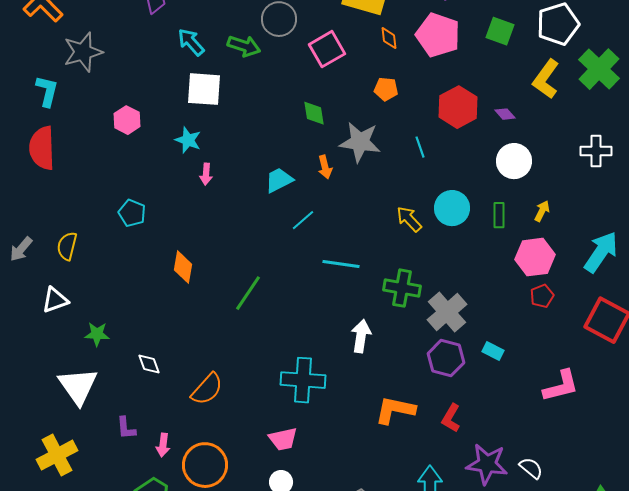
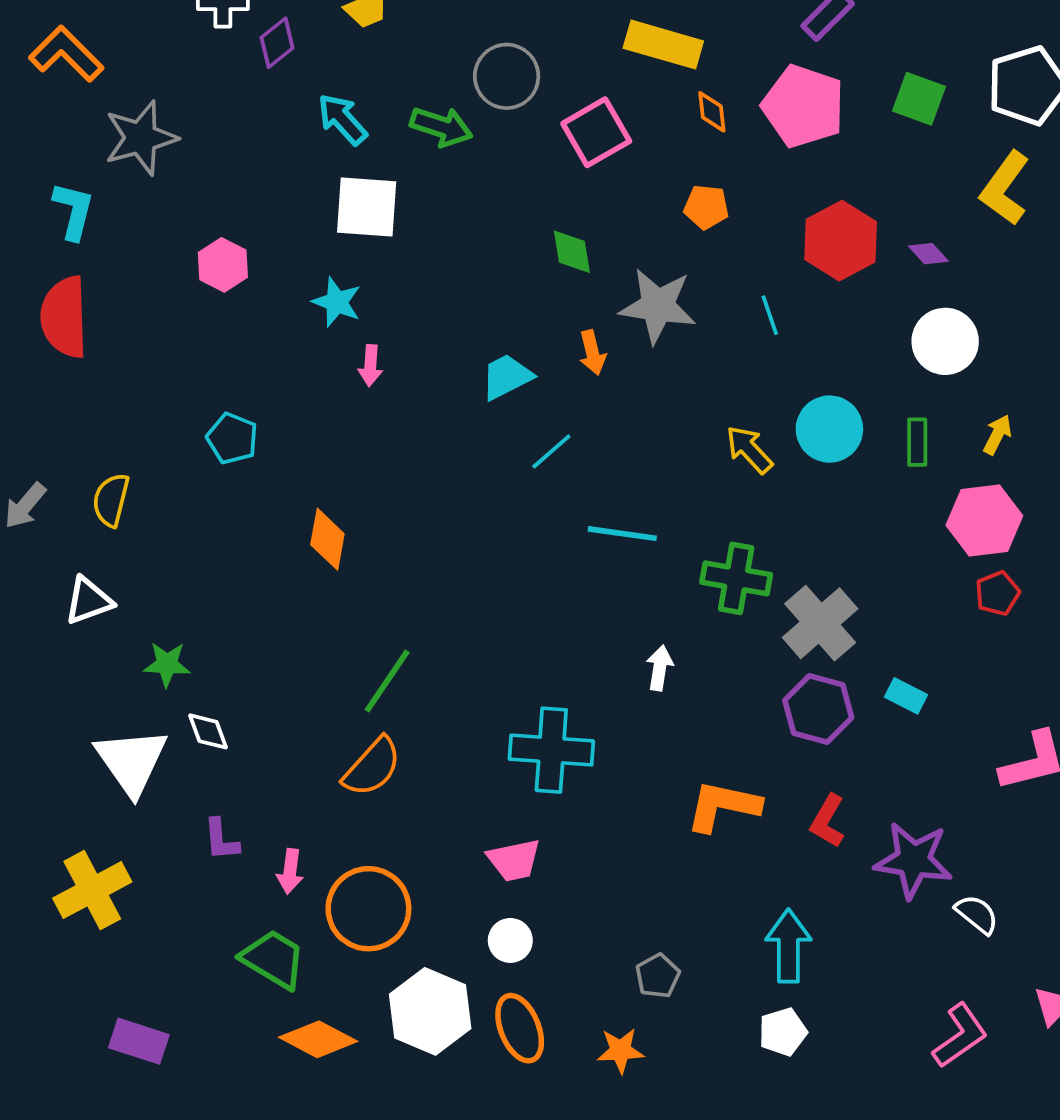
green line: (248, 293) -> (387, 681), moved
white arrow: (361, 336) -> (660, 668), size x0.7
white diamond: (149, 364) -> (208, 731), moved
purple star: (487, 464) -> (913, 860), moved

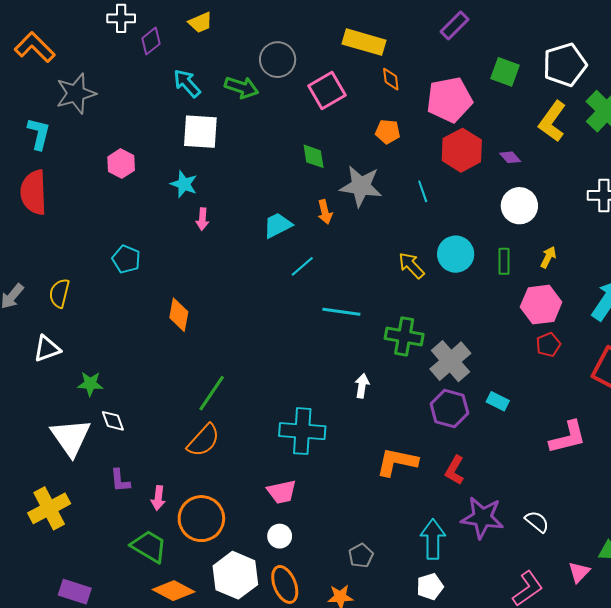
pink pentagon: (803, 106) -> (449, 100), moved, turned -30
purple star: (913, 860) -> (482, 518), moved

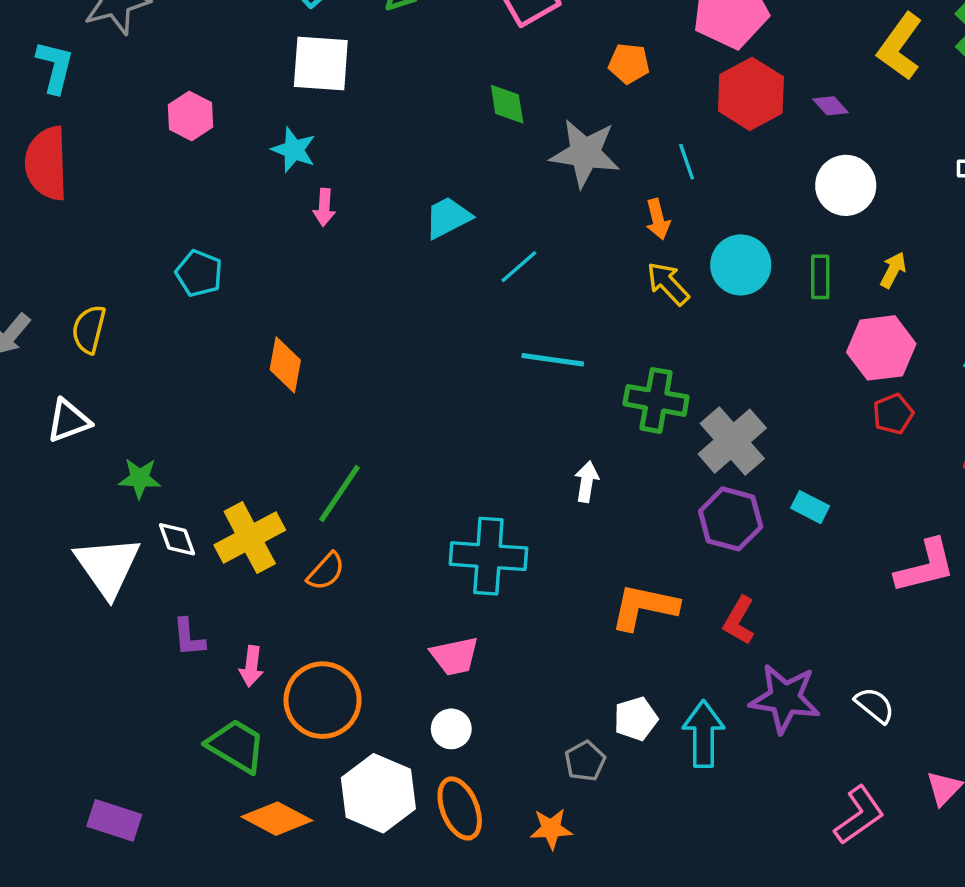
orange arrow: (325, 212) -> (658, 219), moved
cyan line: (302, 266) -> (519, 267), moved
orange semicircle: (203, 440) -> (326, 571), size x0.7
yellow cross: (49, 508) -> (250, 538), moved
white pentagon: (430, 587) -> (636, 719), moved

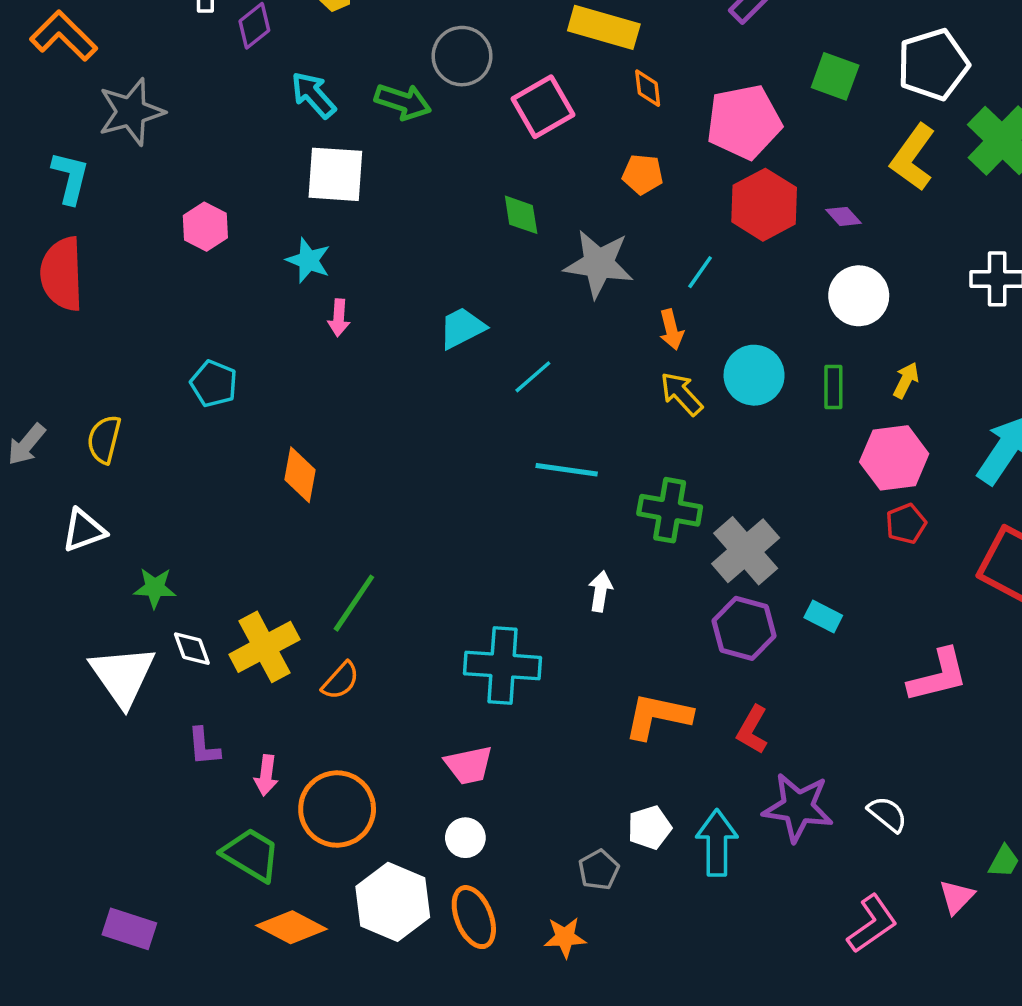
cyan line: (687, 162) -> (700, 272), turned 54

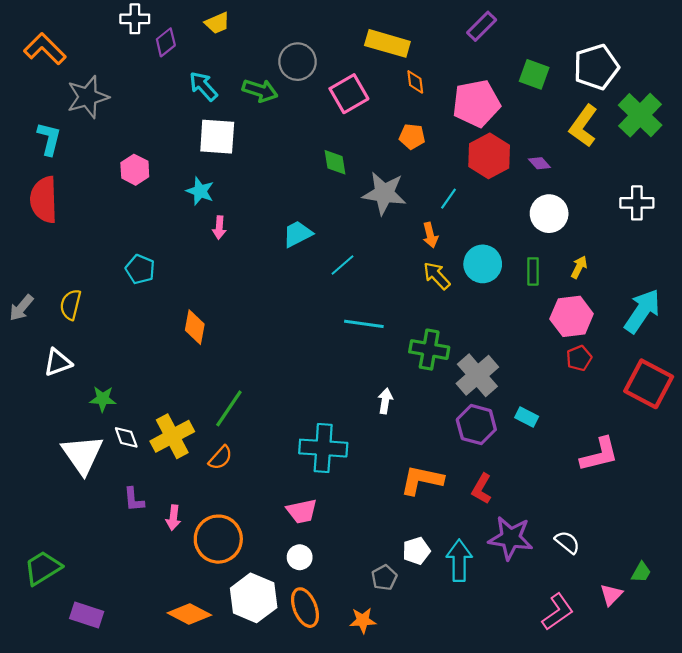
green trapezoid: (251, 855) -> (43, 568), moved, turned -63

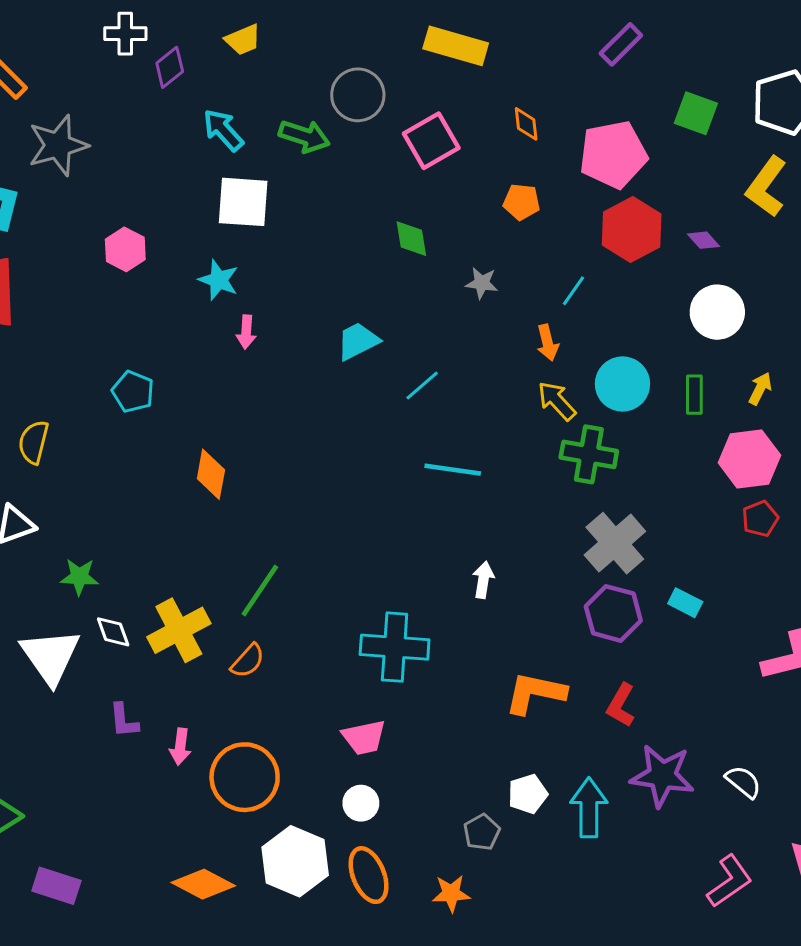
yellow rectangle: (387, 43) -> (456, 46), moved
gray star: (384, 193) -> (482, 283), size x0.5
green cross: (429, 350) -> (589, 454), moved

